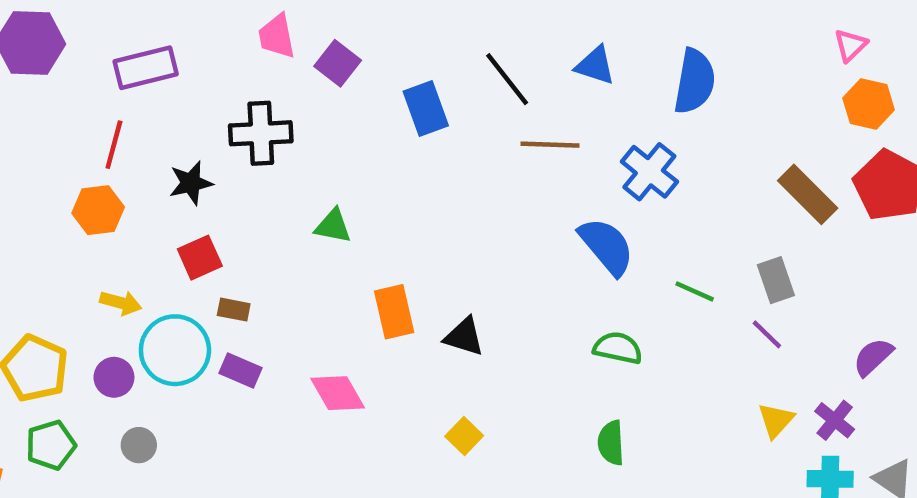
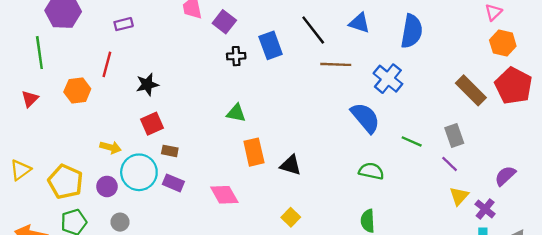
purple rectangle: (146, 68) -> (124, 24), size x0.6
black cross: (261, 133) -> (236, 56), moved, size x0.6
orange hexagon: (98, 210) -> (77, 90), moved
green triangle: (333, 226) -> (236, 113), moved
yellow triangle: (776, 420) -> (459, 196), moved

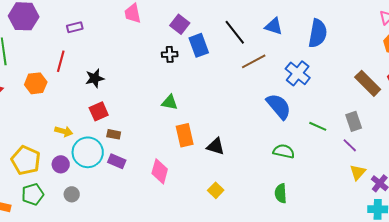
purple square: (224, 22) -> (180, 24), moved
brown line: (336, 64) -> (254, 61), turned -30
pink diamond: (224, 195) -> (160, 171), turned 45

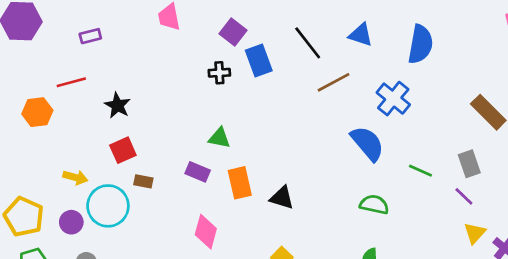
red line: (61, 61) -> (71, 82), turned 60
black star: (95, 78) -> (117, 105), turned -30
purple rectangle: (117, 161) -> (198, 172), moved

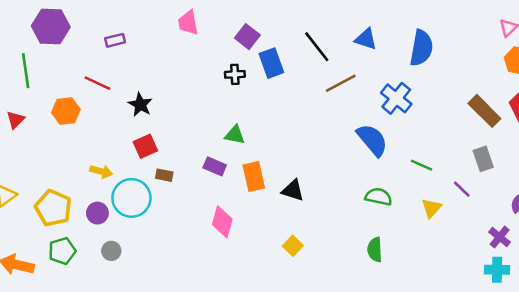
red line: (71, 82) -> (97, 83), turned 40
gray rectangle: (469, 164) -> (483, 159), moved
yellow triangle: (475, 233) -> (431, 208), moved

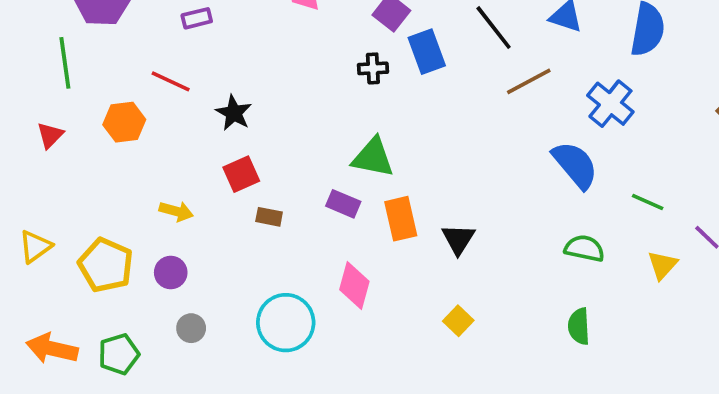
green triangle: (235, 135) -> (373, 157), size x1.4
black triangle: (293, 190) -> (458, 239), turned 45
cyan circle: (131, 198) -> (286, 323), moved
green pentagon: (62, 251) -> (119, 354), moved

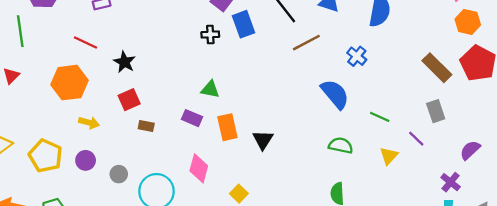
blue cross: (610, 104) -> (357, 56), size x0.7
orange hexagon: (124, 122) -> (70, 83), moved, size x1.4
green triangle: (373, 157) -> (210, 89), size x0.7
yellow square: (458, 321) -> (239, 194), moved
gray circle: (191, 328) -> (119, 174), moved

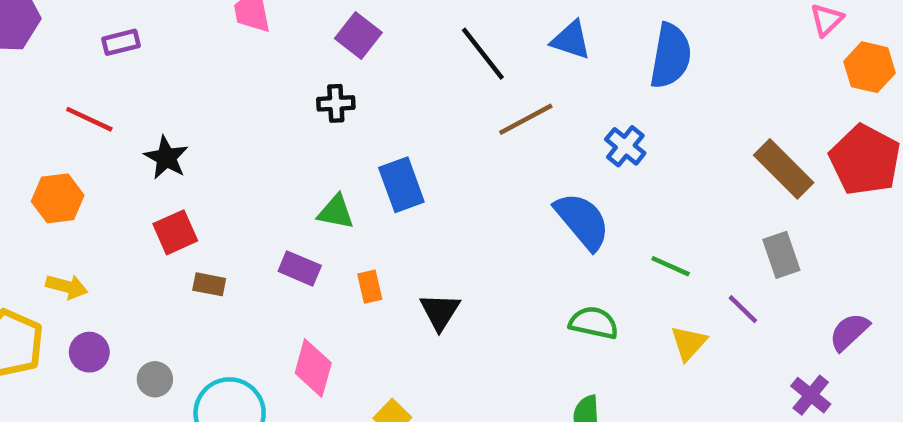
orange hexagon: (468, 22) -> (870, 67), moved
blue rectangle: (243, 24) -> (401, 185), moved
orange hexagon: (70, 83) -> (58, 198), size x0.7
yellow arrow: (89, 123) -> (67, 287), moved
orange rectangle: (227, 127) -> (370, 287), size x0.6

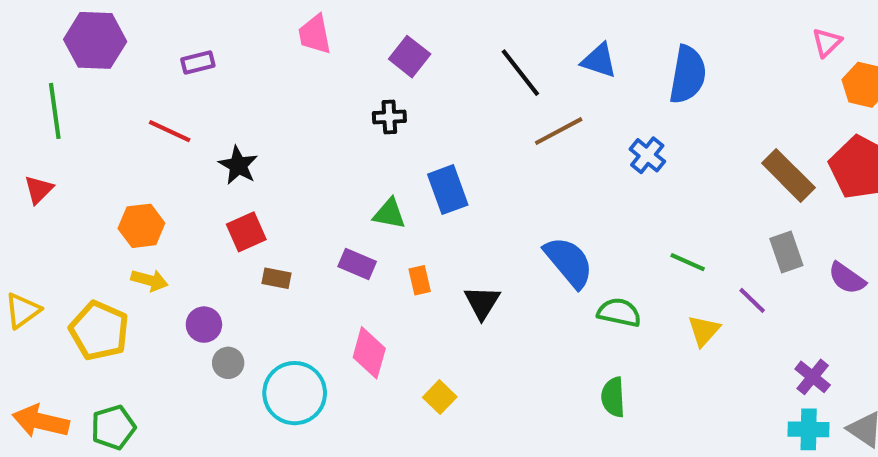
orange hexagon: (58, 198) -> (141, 226), moved
blue semicircle: (582, 221) -> (569, 262), moved
purple semicircle: (849, 332) -> (847, 278), moved, turned -102
purple circle: (89, 352) -> (204, 325), moved

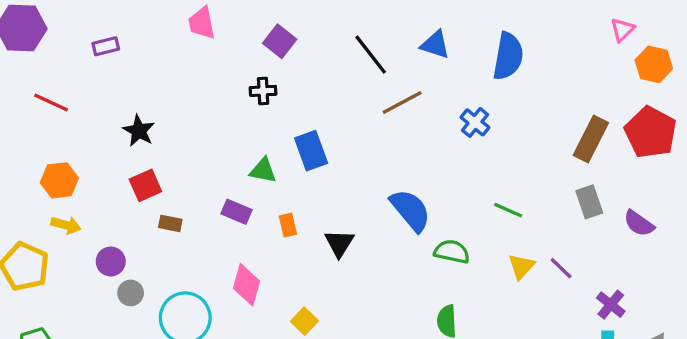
red line: (170, 131) -> (51, 103), moved
brown rectangle: (788, 175) -> (591, 139), turned 72
purple line: (752, 300) -> (561, 268), moved

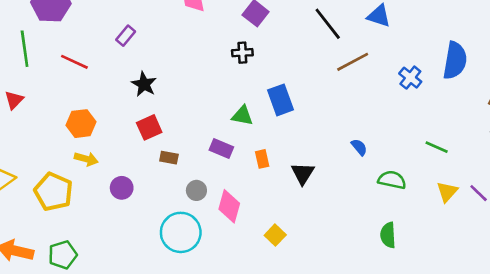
purple rectangle: (106, 46) -> (126, 36), moved, turned -36
blue semicircle: (508, 56) -> (455, 61), moved
blue semicircle: (410, 210) -> (359, 147), size x0.5
gray circle: (131, 293) -> (196, 190), moved

